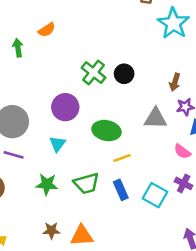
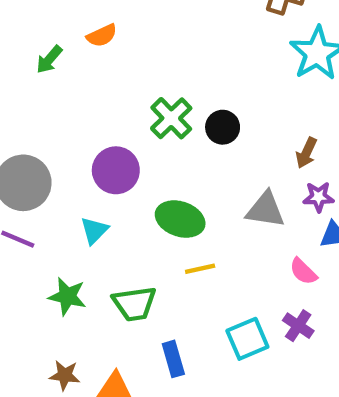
green arrow: (18, 48) -> (49, 59), turned -138
blue rectangle: (121, 190) -> (173, 359), moved
cyan square: (155, 195) -> (247, 339), turned 30

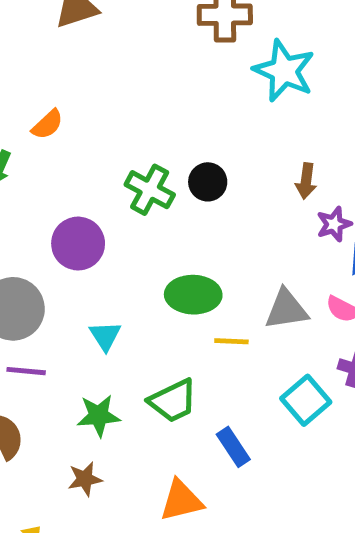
purple circle: (116, 170) -> (78, 244), moved
gray triangle: (266, 210) -> (286, 309), moved
yellow line: (200, 269) -> (231, 341), turned 32
brown star: (65, 375) -> (85, 479), moved

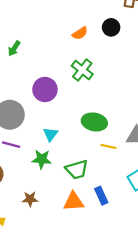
orange semicircle: (47, 125) -> (80, 33), moved
black circle: (208, 182) -> (111, 27), moved
green star: (99, 416) -> (42, 159), moved
orange triangle: (181, 501) -> (74, 202), moved

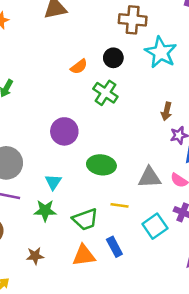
green cross: (82, 70) -> (105, 93), moved
purple circle: (45, 89) -> (64, 131), moved
yellow line: (108, 146) -> (120, 205), moved

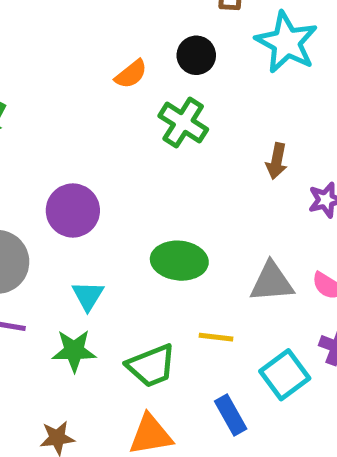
brown arrow: (167, 111) -> (277, 161), moved
purple circle: (64, 131) -> (73, 210), moved
blue rectangle: (114, 247) -> (231, 415), moved

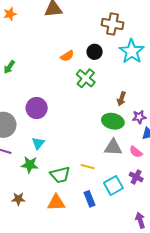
green ellipse: (179, 261) -> (113, 121), moved

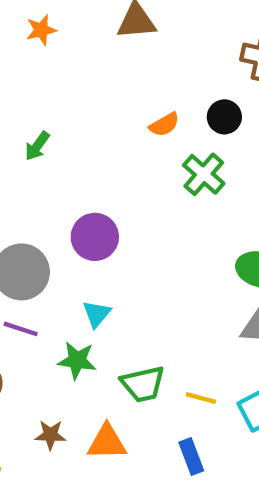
yellow line: (88, 167) -> (201, 398), moved
blue rectangle: (90, 199) -> (191, 456), moved
orange triangle: (56, 203) -> (107, 442), moved

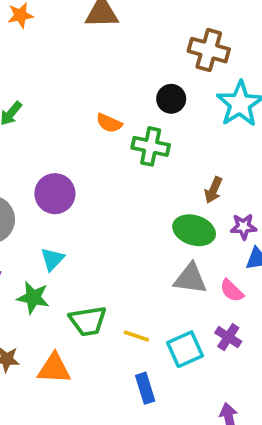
orange semicircle: (164, 125) -> (109, 123), moved, turned 50
green cross: (204, 174) -> (151, 146), turned -33
blue rectangle: (191, 456) -> (145, 388), moved

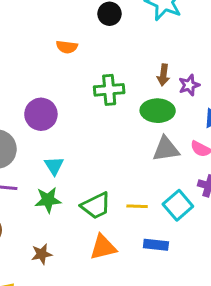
green cross: (151, 146) -> (109, 90), moved
purple star: (244, 227) -> (189, 85), moved
orange triangle: (54, 368) -> (103, 247), moved
blue rectangle: (145, 388) -> (156, 245), turned -50

